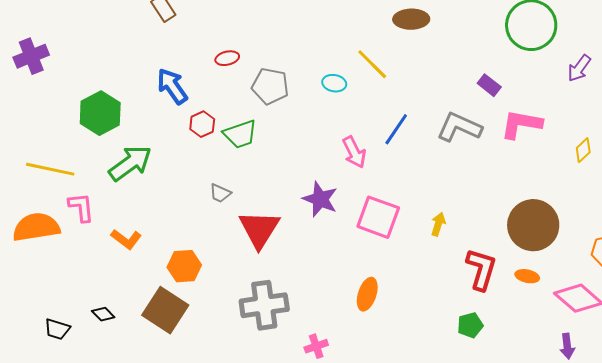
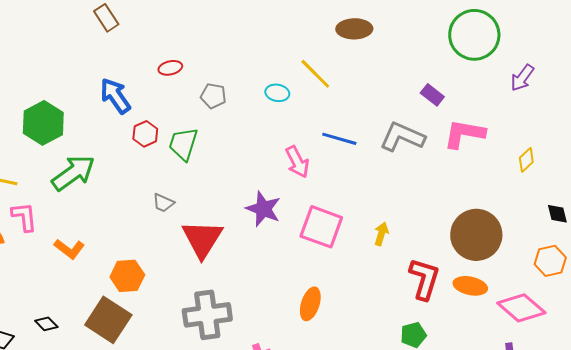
gray pentagon: (270, 86) -> (213, 96), size x0.7
blue line: (396, 129) -> (339, 139), turned 72
green trapezoid: (240, 134) -> (183, 144), turned 126
orange ellipse: (527, 276) -> (470, 286), size x1.4

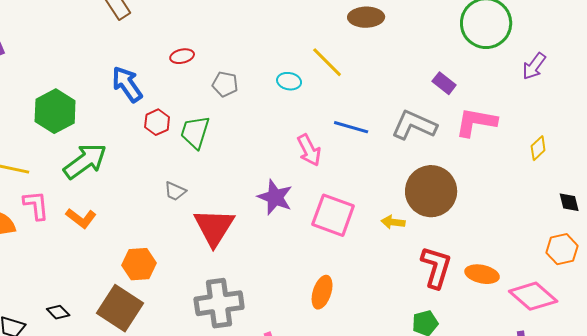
yellow arrow: (381, 234) -> (393, 222), turned -100
brown circle: (476, 235) -> (431, 191), moved
orange L-shape: (69, 249) -> (81, 218), moved

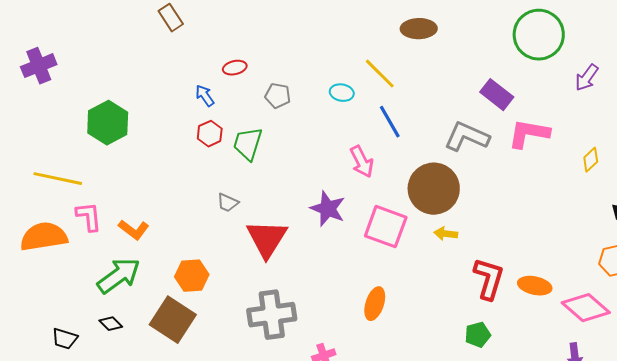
purple rectangle: (444, 83) -> (497, 95), size x1.4
blue arrow: (127, 84) -> (205, 96), moved, size x0.6
blue line: (351, 127) -> (390, 122), moved, turned 44
green arrow: (85, 161) -> (119, 276), moved
brown circle: (431, 191) -> (434, 189), moved

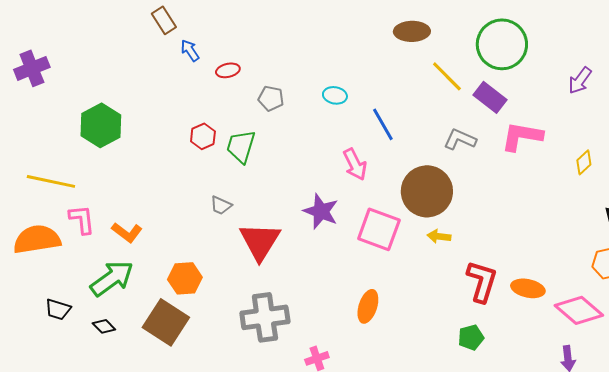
green circle: (539, 35) -> (502, 44), moved
yellow line: (380, 74) -> (447, 76), moved
blue arrow: (205, 96) -> (190, 50), moved
gray L-shape: (467, 137) -> (460, 139), size x0.7
black trapezoid: (65, 339) -> (58, 309), moved

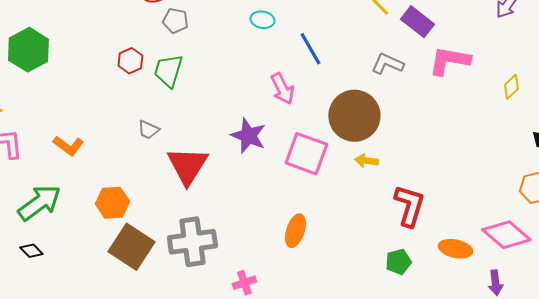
gray pentagon: (271, 98) -> (175, 21), moved
orange L-shape: (127, 232) -> (68, 146), moved
orange ellipse: (528, 288) -> (455, 249), moved
brown square: (166, 322) -> (131, 247), moved

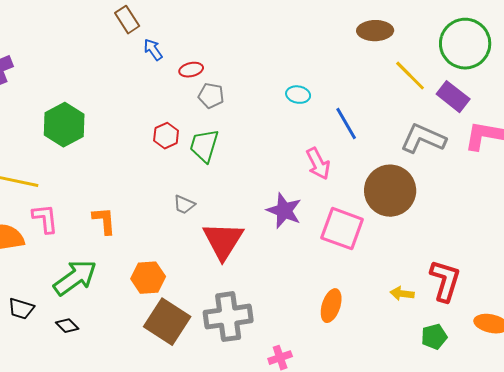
gray L-shape: (387, 64) -> (423, 139), size x1.4
orange L-shape: (68, 146) -> (104, 221), turned -132
yellow arrow: (366, 161) -> (402, 294), moved

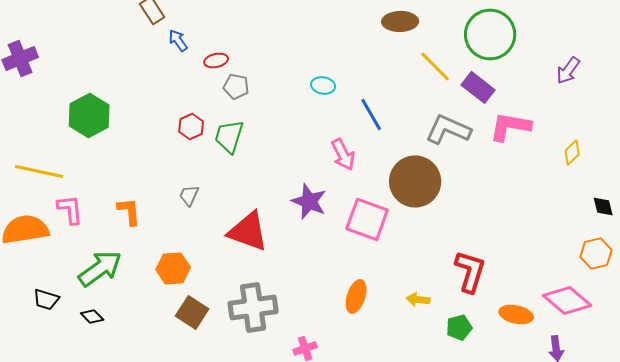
gray trapezoid: (184, 205) -> (189, 195), moved, turned 90
red triangle: (223, 241) -> (248, 231), turned -42
yellow arrow: (402, 294) -> (418, 299), moved
brown square: (167, 322) -> (192, 312), size x0.7

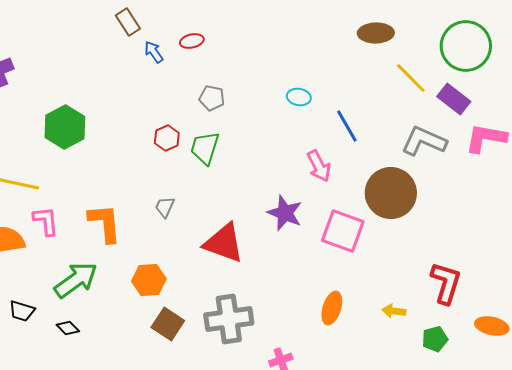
red ellipse: (216, 60) -> (192, 41), moved
orange L-shape: (129, 211) -> (105, 223), size x1.4

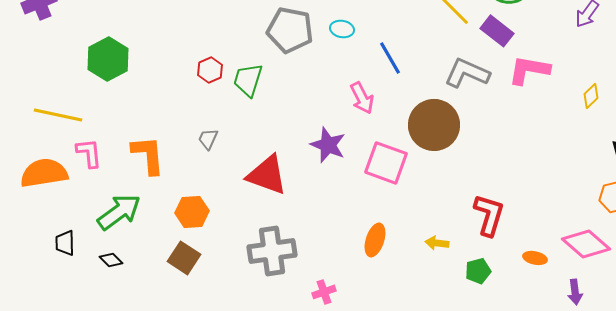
gray pentagon: (212, 98) -> (290, 30), moved, size x1.8
black trapezoid: (22, 311) -> (65, 243), turned 72
brown square: (168, 324) -> (184, 258), moved
orange ellipse: (492, 326) -> (535, 258), size x0.7

